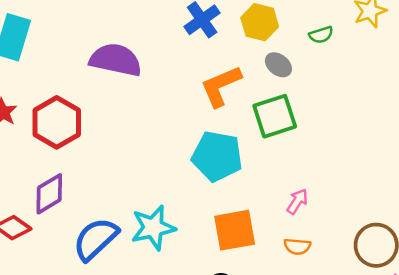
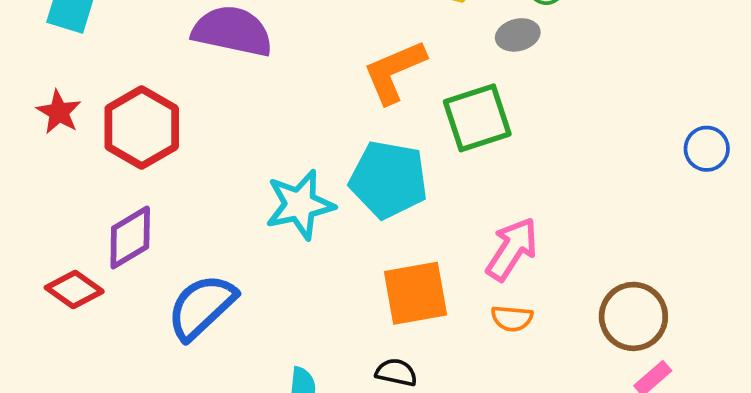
gray ellipse: (278, 65) -> (518, 35), moved, turned -52
pink arrow: (297, 201) -> (512, 249), size x1.6
cyan star: (153, 228) -> (300, 205), moved

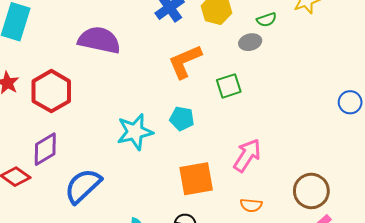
green square: (477, 118) -> (229, 86), size x0.7
cyan pentagon: (389, 180) -> (182, 119), size x0.6
orange semicircle: (512, 318) -> (251, 205), moved

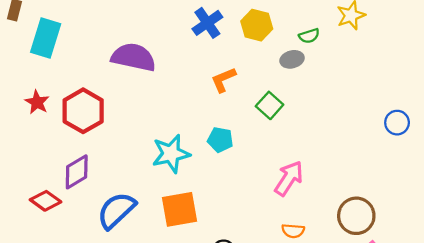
orange L-shape: (185, 61) -> (223, 80), size x0.7
green square: (229, 86) -> (270, 105), turned -30
orange square: (196, 179) -> (180, 209), moved

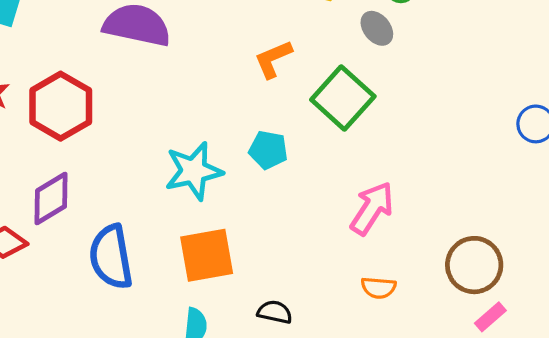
gray ellipse: (292, 59) -> (377, 28), turned 65
green square: (270, 105) -> (343, 98), size x1.5
blue semicircle: (116, 210) -> (111, 257), turned -57

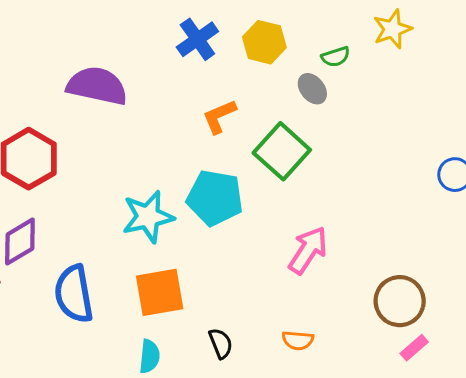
cyan pentagon: (268, 150) -> (215, 198), size x1.6
orange semicircle: (378, 288) -> (298, 340), moved
black semicircle: (275, 312) -> (221, 343), turned 56

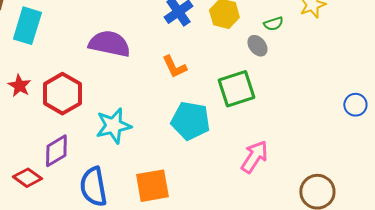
orange L-shape: (219, 116) -> (174, 67), moved, turned -92
green square: (282, 151) -> (236, 89), turned 30
cyan star: (148, 217) -> (113, 126), moved

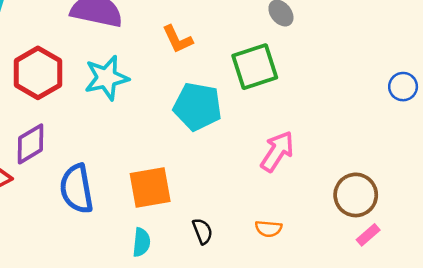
cyan star: (113, 126) -> (106, 78), moved

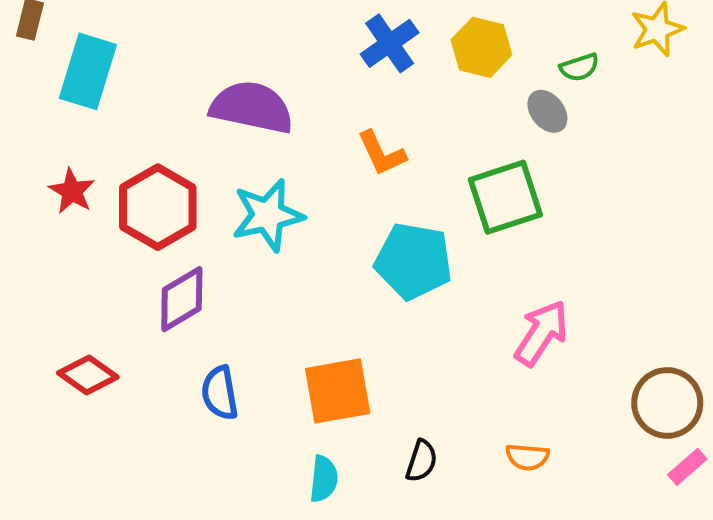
purple diamond: (30, 144) -> (182, 299), moved
blue semicircle: (77, 189) -> (220, 393), size x0.7
black semicircle: (202, 231) -> (422, 461), turned 40

